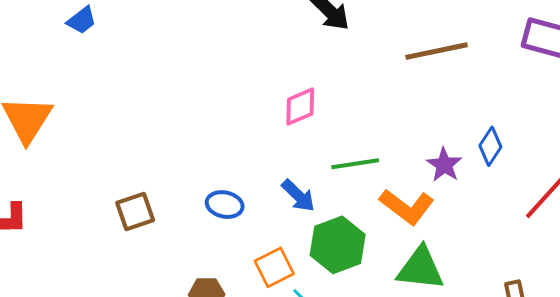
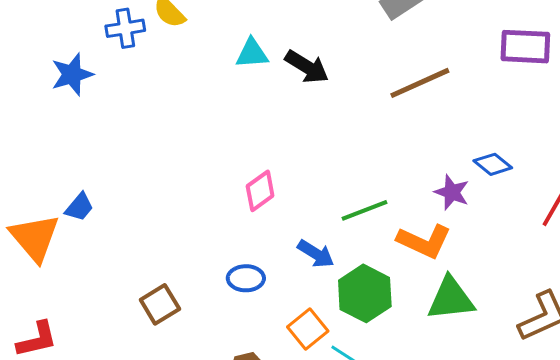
blue trapezoid: (82, 20) -> (79, 207), moved
pink diamond: (300, 107) -> (260, 191), moved
blue diamond: (490, 146) -> (493, 164), turned -72

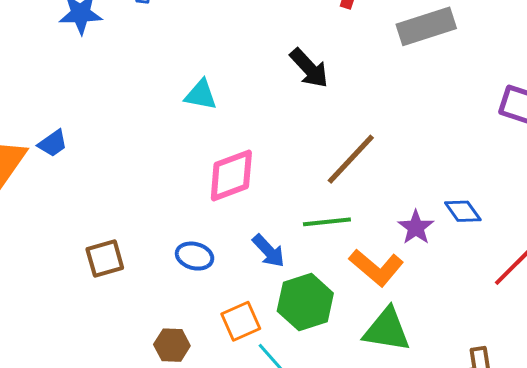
cyan triangle: (252, 53) -> (201, 95), moved
brown line: (420, 83) -> (351, 159), moved, turned -38
pink diamond: (260, 191) -> (231, 175), size x1.4

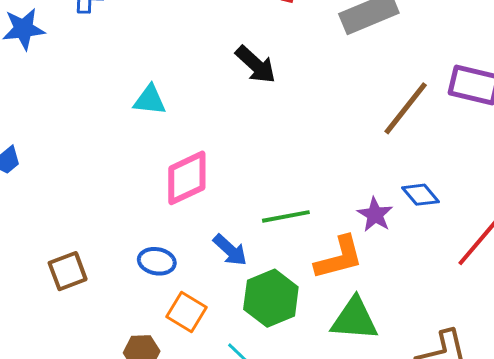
brown line: (351, 159) -> (406, 108), moved
orange L-shape: (376, 267) -> (339, 258), turned -50
orange square: (241, 321) -> (187, 312), moved, turned -30

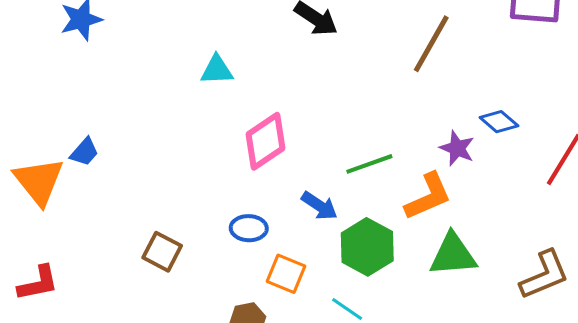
brown line: (406, 108) -> (431, 44), moved
brown square: (68, 271) -> (162, 252), turned -33

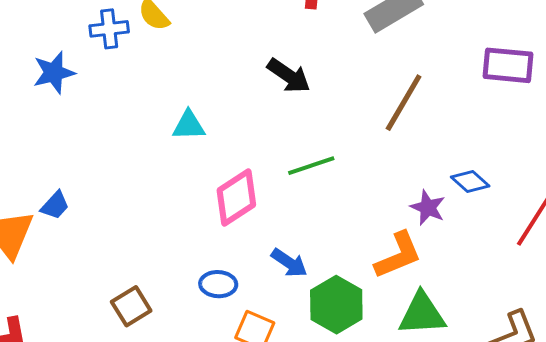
green line: (369, 164) -> (311, 166), moved
brown square: (162, 252) -> (131, 306), turned 30

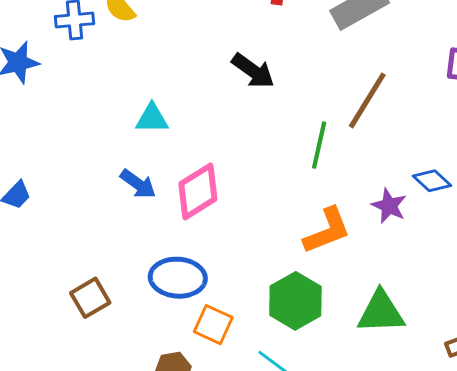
green line: (311, 166) -> (319, 145), moved, turned -60
orange L-shape: (398, 255) -> (327, 231), moved
blue arrow: (289, 263) -> (138, 184), moved
blue ellipse: (218, 284) -> (178, 278), size x1.5

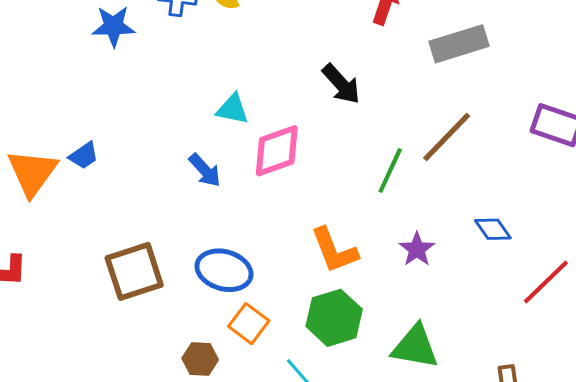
pink diamond: (198, 191) -> (277, 151), moved
purple star: (389, 206) -> (417, 249), moved
orange L-shape: (327, 231) -> (334, 250), moved, turned 78
brown square: (90, 298) -> (134, 271), size x1.5

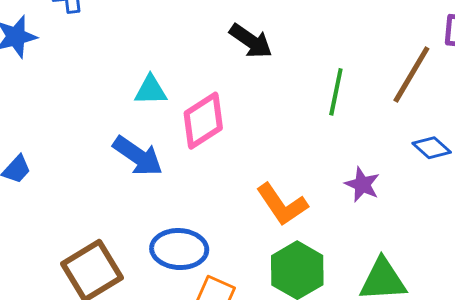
brown line: (447, 137) -> (411, 74), moved
blue arrow: (205, 170) -> (138, 156), size x1.4
green line: (390, 170) -> (336, 92), moved

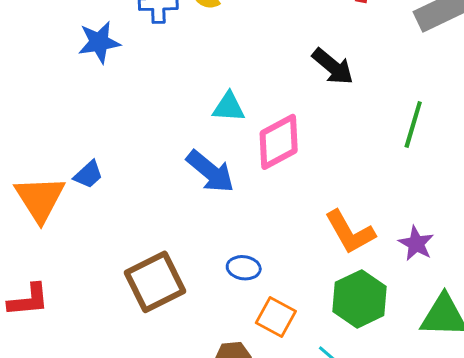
purple star: (362, 185) -> (416, 244), moved
blue ellipse: (179, 249) -> (244, 268), size x0.6

